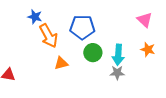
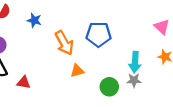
blue star: (35, 17) -> (34, 20), moved
green circle: (93, 53) -> (109, 87), moved

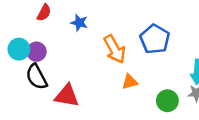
blue pentagon: (99, 34) -> (155, 39), turned 30
red triangle: (24, 82) -> (67, 96), size x1.5

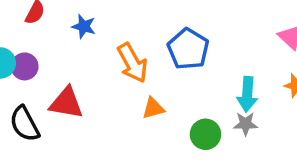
black semicircle: (36, 77) -> (25, 124), moved
red triangle: (67, 96) -> (66, 103), moved

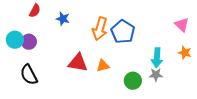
orange arrow: (132, 63) -> (100, 29), moved, turned 45
red triangle: (66, 103) -> (78, 63), moved

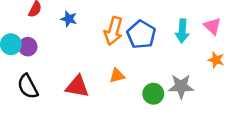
cyan arrow: (157, 58) -> (182, 31), moved
red triangle: (78, 63) -> (77, 86), moved
gray star: (156, 75) -> (181, 86), size x1.5

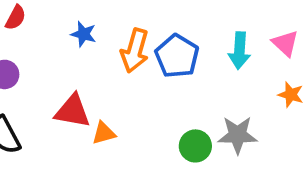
blue star: (69, 19) -> (83, 34), moved
orange triangle: (117, 76) -> (104, 133), moved
red triangle: (77, 86) -> (72, 111), moved

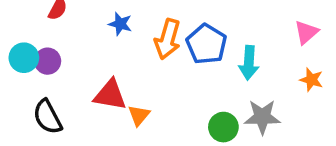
pink triangle: (285, 43) -> (306, 32), turned 36
cyan arrow: (239, 51) -> (249, 63), moved
orange triangle: (104, 133) -> (139, 115), turned -35

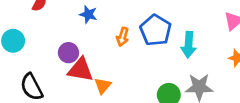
orange arrow: (168, 39) -> (123, 37), moved, size x0.6
purple circle: (48, 61) -> (69, 53), moved

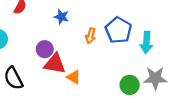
orange triangle: (103, 86) -> (74, 77), turned -40

